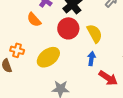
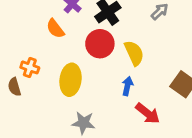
yellow ellipse: (48, 57) -> (71, 80), turned -50

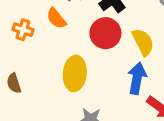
orange cross: (30, 67) -> (23, 30), moved
blue arrow: (127, 86) -> (137, 78), size x1.5

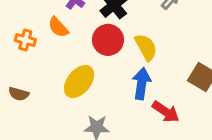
yellow ellipse: (75, 73) -> (79, 82), turned 36
brown semicircle: (14, 83) -> (19, 94), turned -54

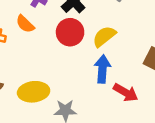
yellow semicircle: (146, 47) -> (104, 36), turned -95
yellow ellipse: (79, 82) -> (34, 92), moved, turned 48

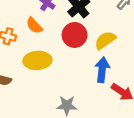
yellow ellipse: (34, 92) -> (37, 60), moved

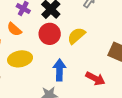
blue arrow: (102, 70) -> (59, 70), moved

